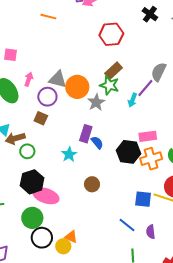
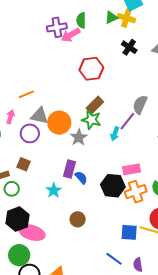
orange line: (48, 17) -> (26, 94), moved, turned -35
brown square: (41, 118) -> (24, 164), moved

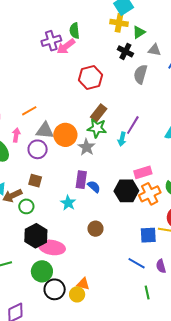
green triangle: (111, 17) -> (139, 32), moved
gray semicircle: (140, 105) -> (140, 74), moved

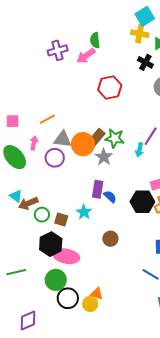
purple cross: (51, 41) -> (58, 50), moved
brown rectangle: (99, 113) -> (97, 137), moved
brown square: (35, 181) -> (61, 219), moved

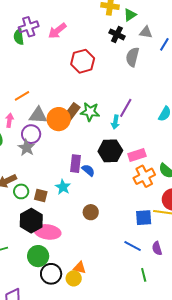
green semicircle: (95, 40) -> (19, 37), moved
gray star: (104, 157) -> (27, 148), moved
black hexagon: (142, 202) -> (110, 151), moved

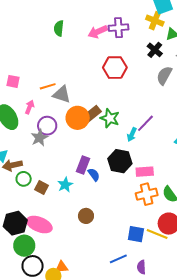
purple cross: (29, 27) -> (119, 28), moved
gray triangle: (38, 115) -> (62, 94), moved
black hexagon: (31, 221) -> (15, 223), moved
blue line: (133, 246) -> (118, 259), turned -66
orange triangle: (80, 268) -> (62, 267), turned -32

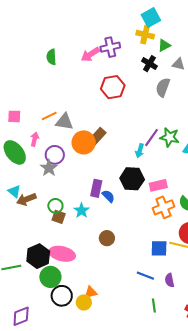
green star: (110, 118) -> (170, 137), moved
green circle: (24, 179) -> (55, 206), moved
blue line: (118, 259) -> (145, 276), turned 54

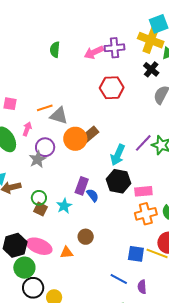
yellow cross: (145, 35) -> (151, 40), size x1.4
cyan arrow: (140, 151) -> (118, 155), moved, size x1.5
orange triangle: (91, 292) -> (67, 253), moved

